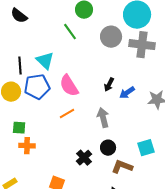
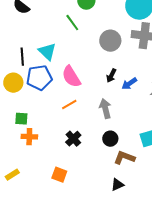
gray circle: (111, 37) -> (110, 41), moved
black cross: (84, 158) -> (73, 139), moved

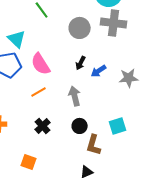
brown L-shape: (124, 158) -> (94, 145), turned -95

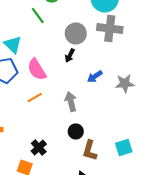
black arrow: (81, 63) -> (70, 55), moved
black cross: (43, 126) -> (39, 147), moved
cyan square: (118, 126) -> (124, 147), moved

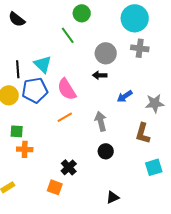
gray cross: (110, 28) -> (140, 48), size x0.7
black arrow: (70, 55) -> (100, 75), turned 64
brown L-shape: (90, 150) -> (143, 133), moved

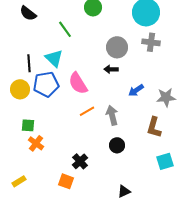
green line: (68, 35) -> (65, 29), moved
orange line: (65, 117) -> (87, 111), moved
orange cross: (25, 149) -> (36, 143), turned 35

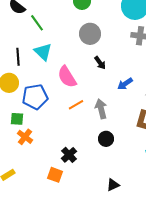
green line: (65, 29) -> (37, 23), moved
gray circle: (117, 47) -> (90, 34), moved
black arrow: (111, 69) -> (100, 63), turned -128
blue pentagon: (46, 84) -> (35, 97), moved

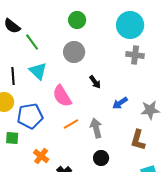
gray circle: (90, 34) -> (74, 52), moved
orange cross: (25, 137) -> (41, 156), moved

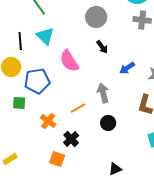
gray circle: (74, 52) -> (96, 17), moved
orange line: (71, 124) -> (78, 108), moved

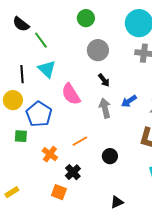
blue pentagon: (37, 81) -> (39, 114), turned -30
gray arrow: (103, 93) -> (105, 108), moved

